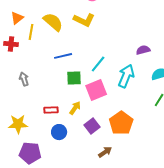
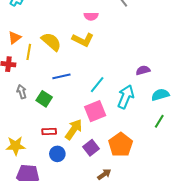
green square: (74, 78) -> (44, 99), moved, turned 35
gray arrow: (24, 79) -> (22, 92), moved
yellow arrow: (75, 108) -> (74, 129), size x1.5

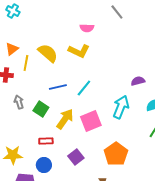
cyan line: (97, 85) -> (84, 88), moved
yellow arrow: (74, 129) -> (65, 119), moved
purple square: (91, 148) -> (76, 157), moved
blue circle: (57, 154) -> (44, 165), moved

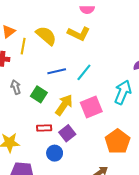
purple square: (76, 157) -> (67, 133), moved
blue circle: (44, 165) -> (55, 153), moved

